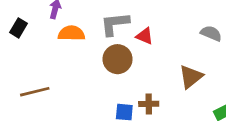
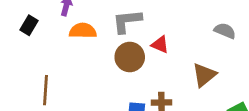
red triangle: (145, 36) -> (160, 45), moved
brown line: (35, 92) -> (46, 90), turned -72

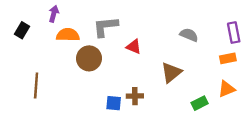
brown circle: (130, 57) -> (89, 58), moved

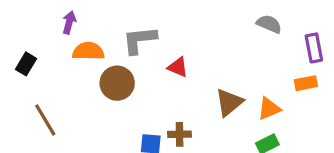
black rectangle: (22, 30) -> (26, 64), moved
gray semicircle: (189, 35) -> (269, 24), moved
brown line: (36, 85) -> (45, 120), turned -35
orange triangle: (227, 89) -> (269, 109), moved

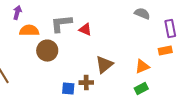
red triangle: (178, 67) -> (85, 30), moved
brown triangle: (229, 102) -> (104, 65), moved

